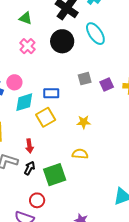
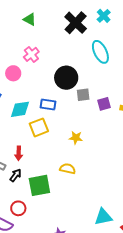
green triangle: (26, 18) -> (30, 19), moved
black circle: (62, 41) -> (66, 78), moved
pink circle: (14, 82) -> (13, 73), moved

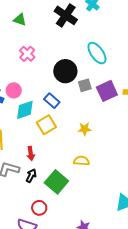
cyan ellipse: (100, 52) -> (97, 53), moved
pink circle: (13, 73) -> (14, 90), moved
purple square: (104, 104) -> (107, 91), size x1.5
blue rectangle: (48, 105) -> (52, 101), turned 42
green square: (39, 185) -> (56, 182), turned -30

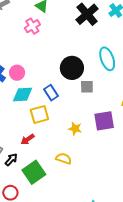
pink cross: (27, 54) -> (32, 26), moved
purple square: (107, 91) -> (104, 121), moved
red arrow: (31, 154) -> (28, 139), moved, turned 48

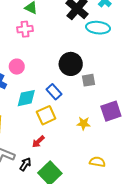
pink cross: (32, 26) -> (25, 29), turned 35
cyan ellipse: (107, 59) -> (98, 28), moved, turned -55
pink circle: (17, 73) -> (17, 67), moved
yellow semicircle: (64, 159) -> (97, 162), moved

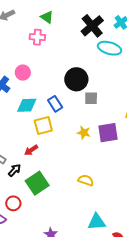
yellow star: (84, 123) -> (84, 133), moved

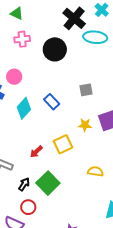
green triangle: (47, 17) -> (17, 13), moved
black circle: (76, 79) -> (55, 49), moved
cyan diamond: (27, 105) -> (24, 108), turned -35
yellow square: (43, 126) -> (63, 144), moved
black arrow: (14, 170) -> (24, 184), moved

